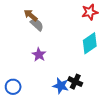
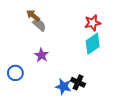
red star: (90, 12) -> (93, 23), moved
blue circle: (13, 87) -> (15, 73), moved

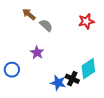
gray semicircle: (39, 25) -> (46, 25), moved
cyan diamond: (93, 44) -> (88, 69), moved

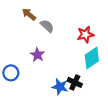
red star: (86, 21) -> (85, 35), moved
cyan diamond: (88, 69) -> (92, 58), moved

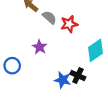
red star: (85, 35) -> (69, 24), moved

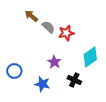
purple star: (40, 47) -> (54, 62), moved
blue star: (63, 80) -> (42, 84), moved

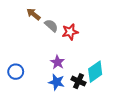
cyan diamond: (90, 57) -> (95, 72), moved
blue star: (42, 84) -> (56, 82), moved

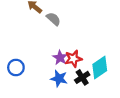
red star: (70, 32) -> (73, 59), moved
black cross: (78, 81) -> (82, 77), turned 32

